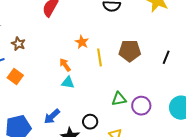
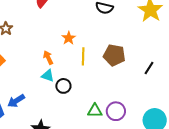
green triangle: (119, 99) -> (95, 111), moved
blue arrow: (52, 116) -> (16, 101), moved
black circle: (90, 122) -> (63, 86), moved

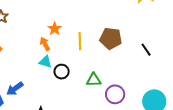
orange star: (69, 38) -> (55, 29), moved
black line: (149, 68) -> (146, 50), turned -64
green triangle: (95, 111) -> (94, 80), moved

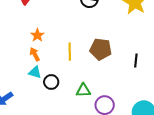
orange star: (55, 29) -> (37, 35), moved
black line: (146, 50) -> (136, 61), turned 40

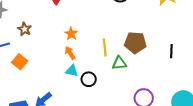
green triangle: (83, 90) -> (119, 63), moved

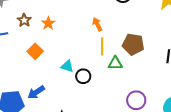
orange star: (71, 34) -> (48, 23), moved
orange arrow: (70, 53) -> (97, 24), moved
orange square: (20, 62) -> (35, 51), moved

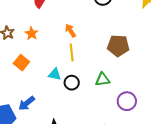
orange arrow: (97, 24) -> (70, 31), moved
yellow line: (102, 46) -> (72, 53), moved
green triangle: (115, 63) -> (103, 80), moved

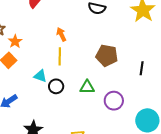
orange star: (32, 33) -> (15, 41), moved
purple circle: (127, 101) -> (114, 101), moved

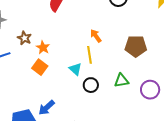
orange arrow: (61, 34) -> (96, 36), moved
cyan triangle: (40, 76) -> (75, 69), moved, turned 32

